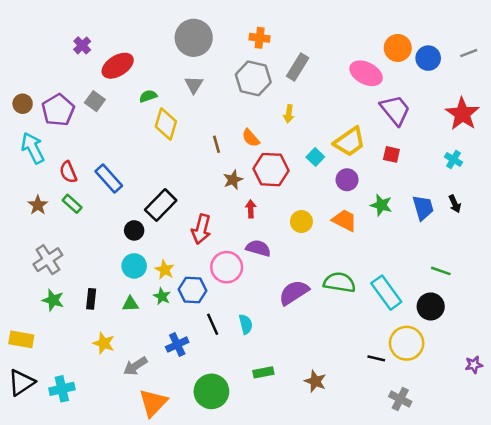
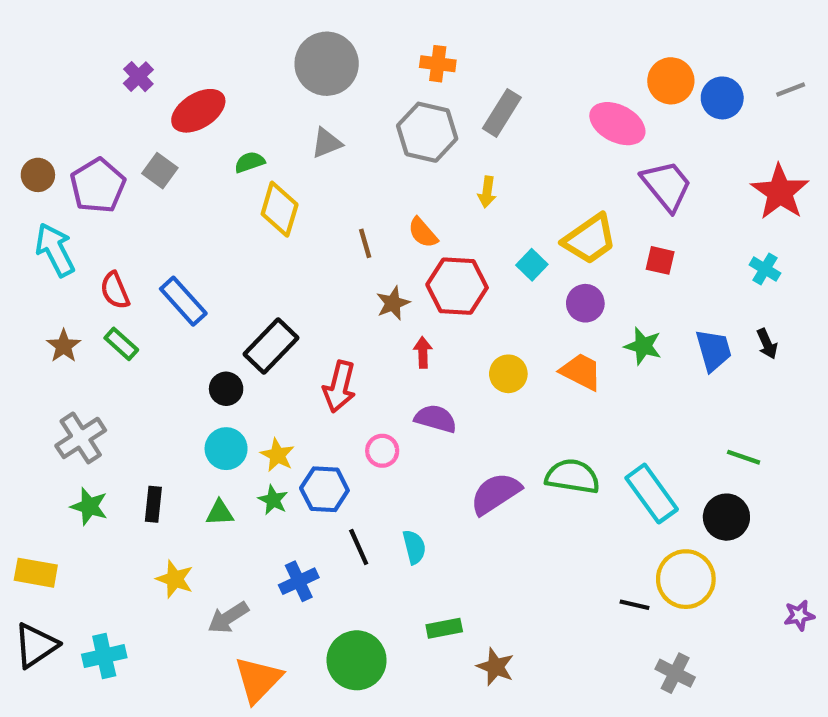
gray triangle: (194, 85) -> (327, 143), turned 36
pink circle: (227, 267) -> (382, 451), size x0.6
brown star: (315, 381) -> (496, 667), moved

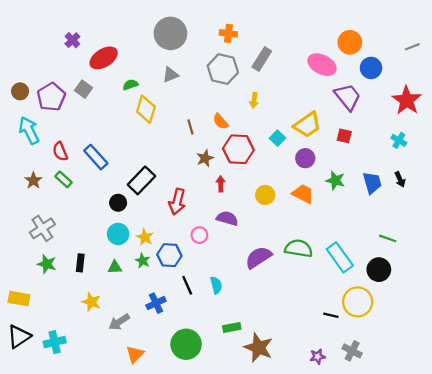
blue circle: (722, 98) -> (371, 68), moved
purple star: (799, 615) -> (318, 357), moved
brown star: (496, 667) -> (258, 348), size x1.5
orange triangle: (258, 680) -> (135, 354), size x0.7

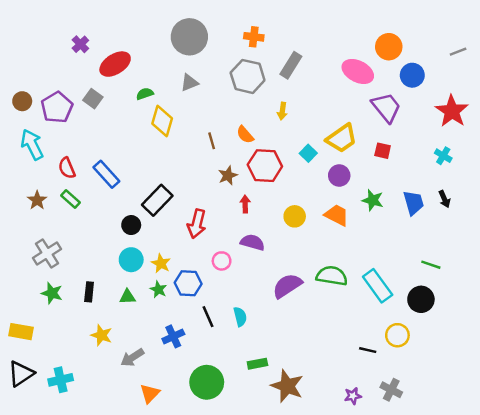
yellow circle: (358, 302) -> (397, 335), size x0.7

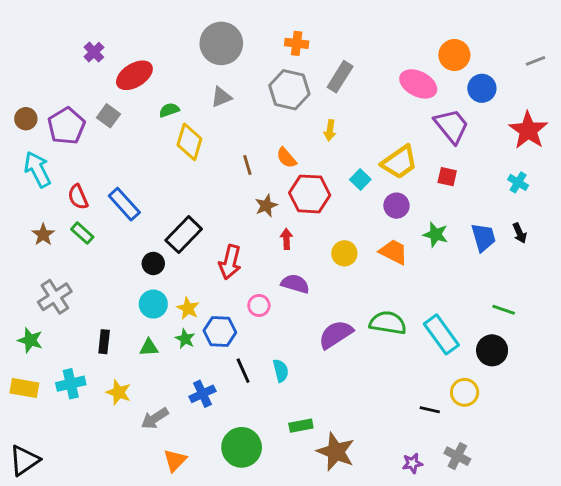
green star: (52, 293) -> (30, 340), moved
black triangle: (21, 374) -> (24, 460), moved
cyan cross: (61, 380) -> (71, 384), moved

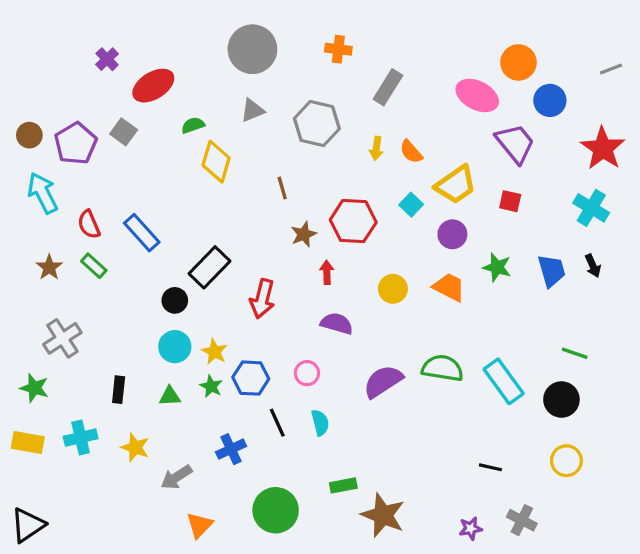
gray hexagon: (289, 90) -> (317, 124), moved
orange semicircle: (286, 158) -> (411, 152), moved
cyan cross: (518, 182) -> (591, 208), size x1.5
pink circle: (259, 305) -> (307, 373), moved
yellow circle: (465, 392) -> (566, 461), moved

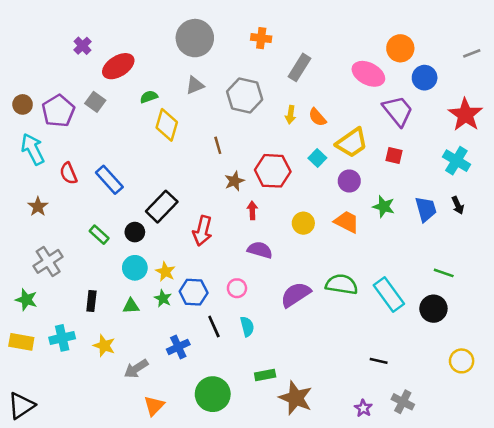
green rectangle: (94, 266) -> (99, 235), moved
yellow circle: (566, 461) -> (462, 361), moved
purple star: (471, 528) -> (363, 408), turned -30

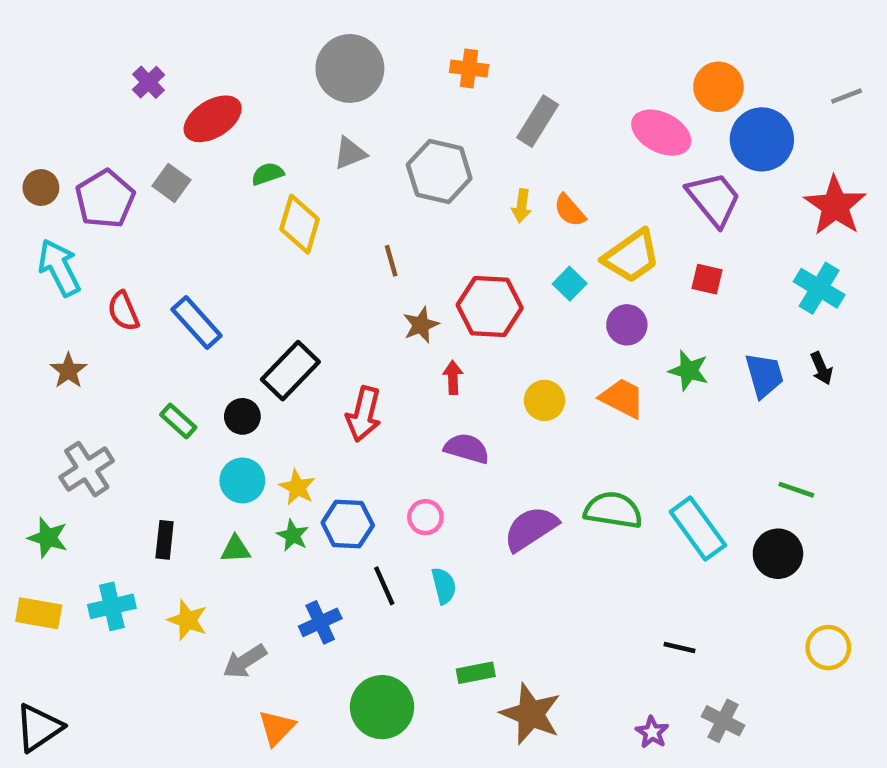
blue circle: (425, 78) -> (762, 139), size x1.4

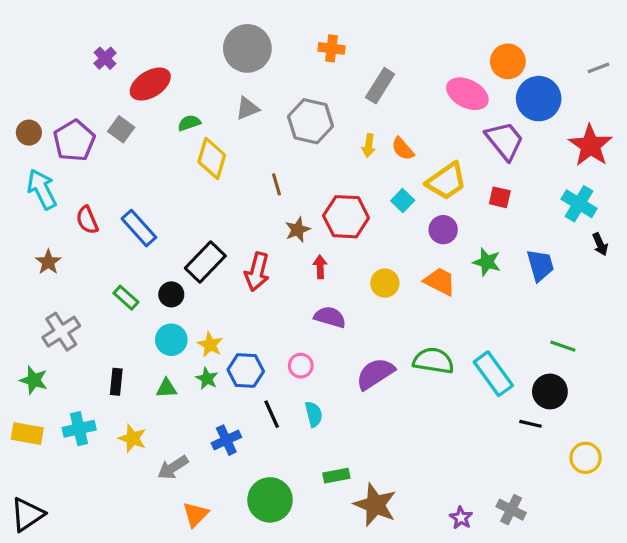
black arrow: (821, 368) -> (600, 244), moved
red arrow: (364, 414) -> (257, 272), moved
black line: (680, 648) -> (531, 424), moved

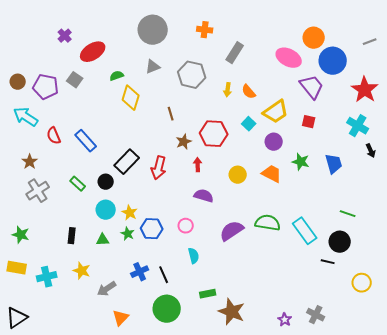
purple pentagon: (74, 141) -> (46, 87), turned -30
cyan arrow: (42, 189) -> (26, 117), turned -30
gray cross: (61, 332) -> (38, 191), moved
black line: (272, 414) -> (164, 275), moved
cyan cross: (79, 429) -> (47, 277), moved

